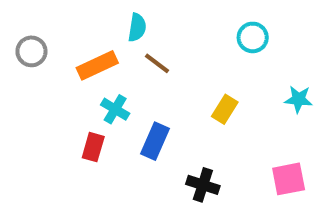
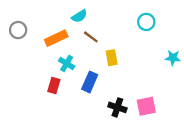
cyan semicircle: (137, 27) -> (79, 16), turned 49
yellow rectangle: (225, 109) -> (112, 58), moved, turned -42
pink square: (289, 179) -> (146, 106), moved

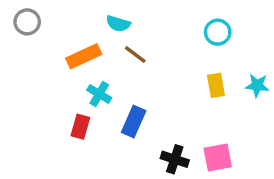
cyan semicircle: (79, 16) -> (118, 24), turned 49
gray circle: (18, 30) -> (27, 22), moved
yellow rectangle: (112, 58) -> (216, 85), moved

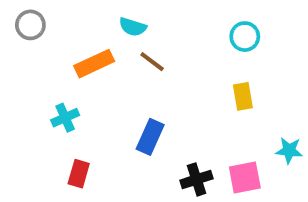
cyan star: (257, 85) -> (289, 150), moved
cyan cross: (99, 94) -> (65, 118), moved, turned 35
red rectangle: (80, 127) -> (79, 174), moved
black cross: (175, 159) -> (196, 179), turned -36

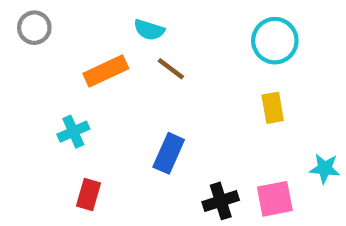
cyan circle: (245, 37) -> (275, 41), size x1.4

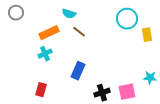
yellow rectangle: (273, 108) -> (147, 35), moved
cyan cross: (73, 132) -> (45, 54), moved

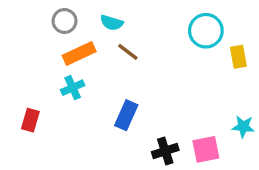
gray circle: (16, 13) -> (64, 21), moved
red rectangle: (41, 90) -> (30, 120), moved

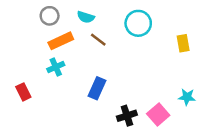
cyan circle: (206, 31) -> (138, 23), moved
red rectangle: (30, 120) -> (23, 92), turned -42
pink square: (206, 149) -> (158, 114), turned -30

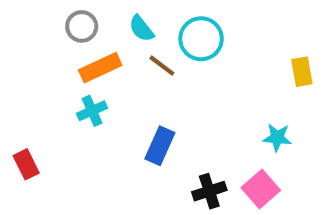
cyan semicircle: (86, 17) -> (141, 28), turned 35
cyan circle: (138, 23) -> (201, 39), moved
red rectangle: (23, 92) -> (26, 164), moved
cyan star: (187, 97) -> (277, 138), moved

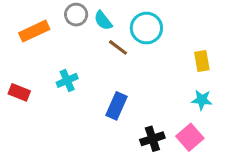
gray circle: (82, 26) -> (76, 15), moved
orange rectangle: (100, 68) -> (34, 31), moved
yellow rectangle: (302, 72) -> (202, 61), moved
red rectangle: (26, 164) -> (19, 92), moved, turned -42

